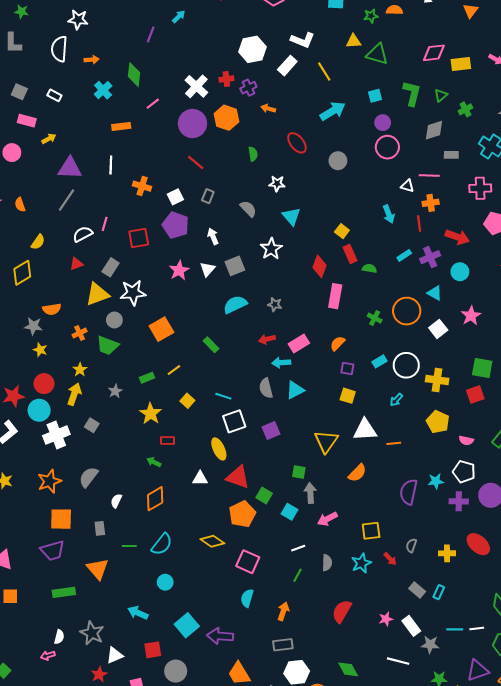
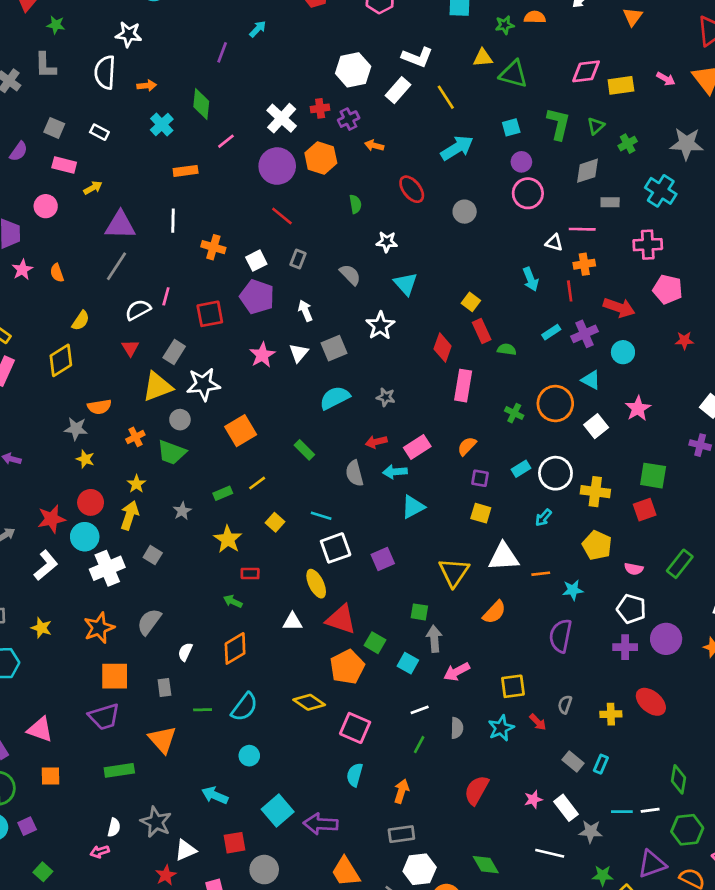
red triangle: (76, 264) -> (130, 348), turned -40
gray semicircle: (266, 388) -> (355, 473), moved
cyan star: (436, 481) -> (573, 590), moved

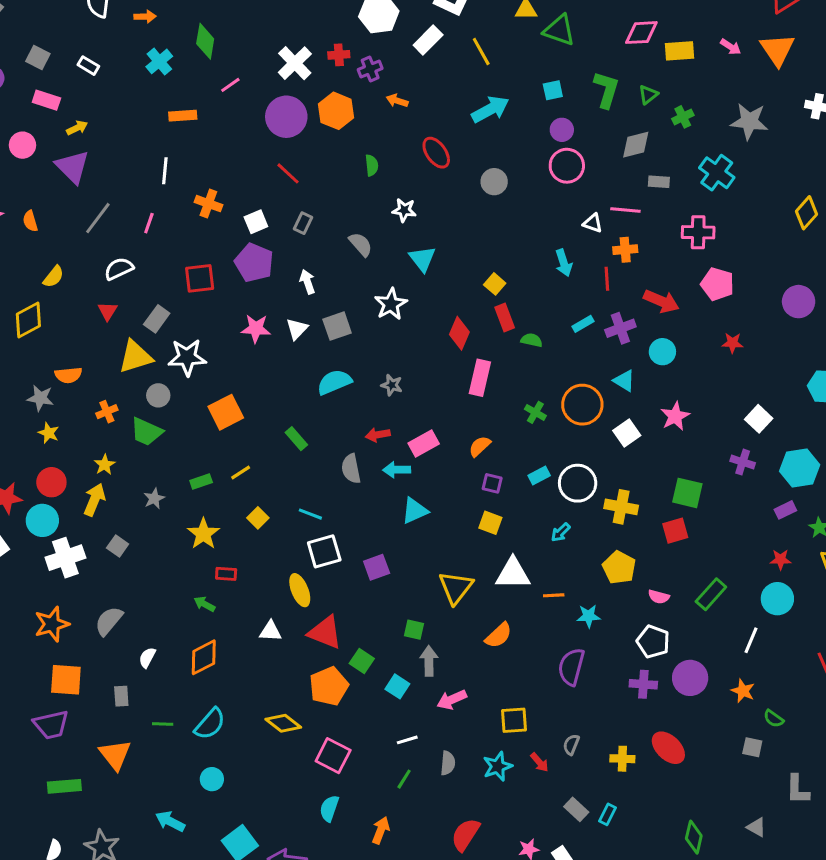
purple triangle: (120, 225) -> (72, 167), moved, turned 40
pink line: (166, 296) -> (149, 223), moved
pink star: (262, 355) -> (256, 328), turned 30

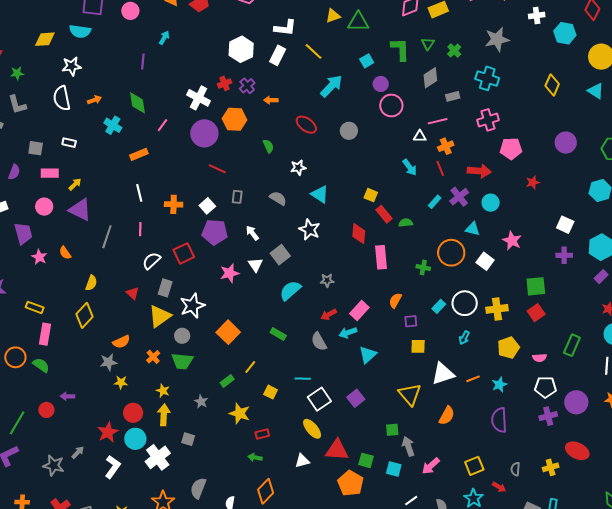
white semicircle: (119, 269) -> (151, 261), moved
yellow pentagon: (619, 568) -> (508, 348), turned -30

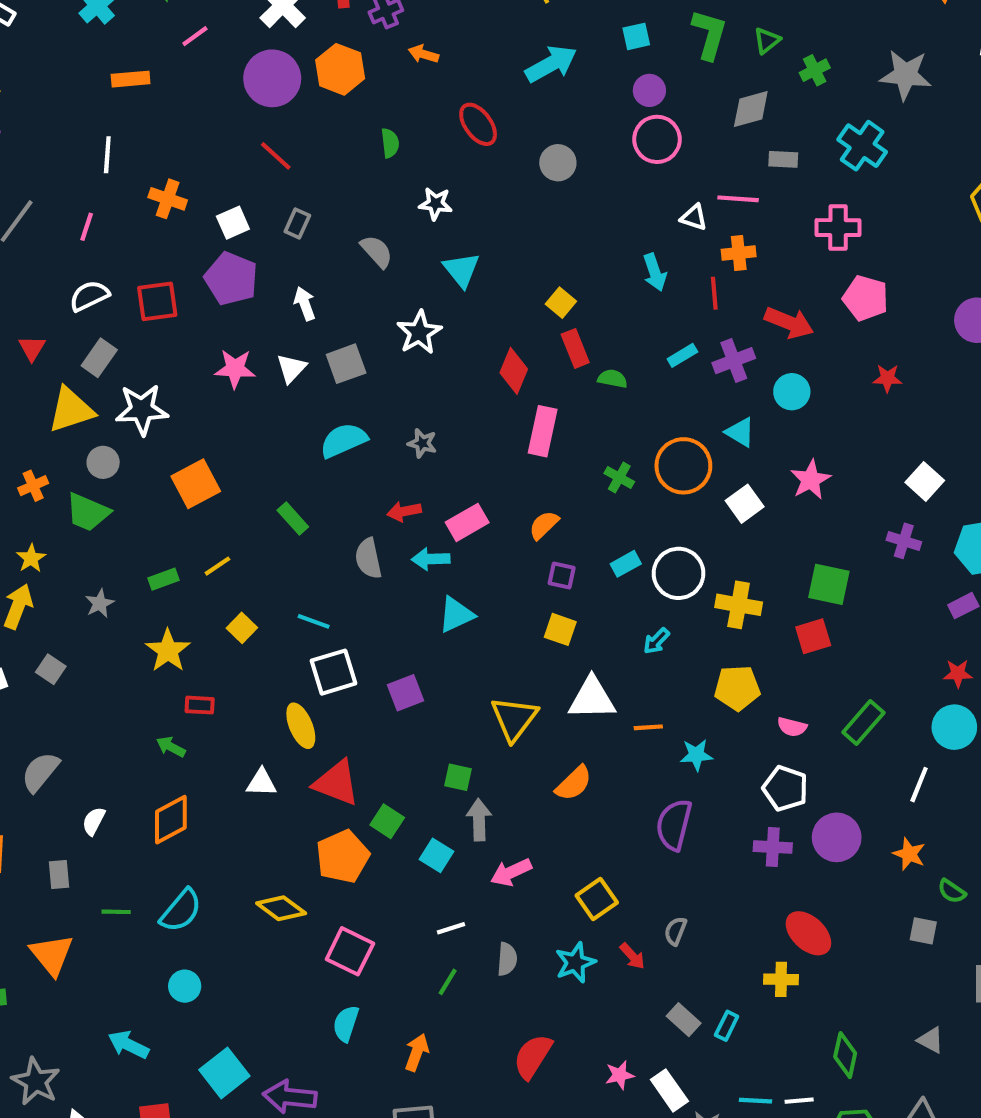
yellow square: (474, 466) -> (597, 899), turned -30
yellow cross: (551, 467) -> (781, 979), moved

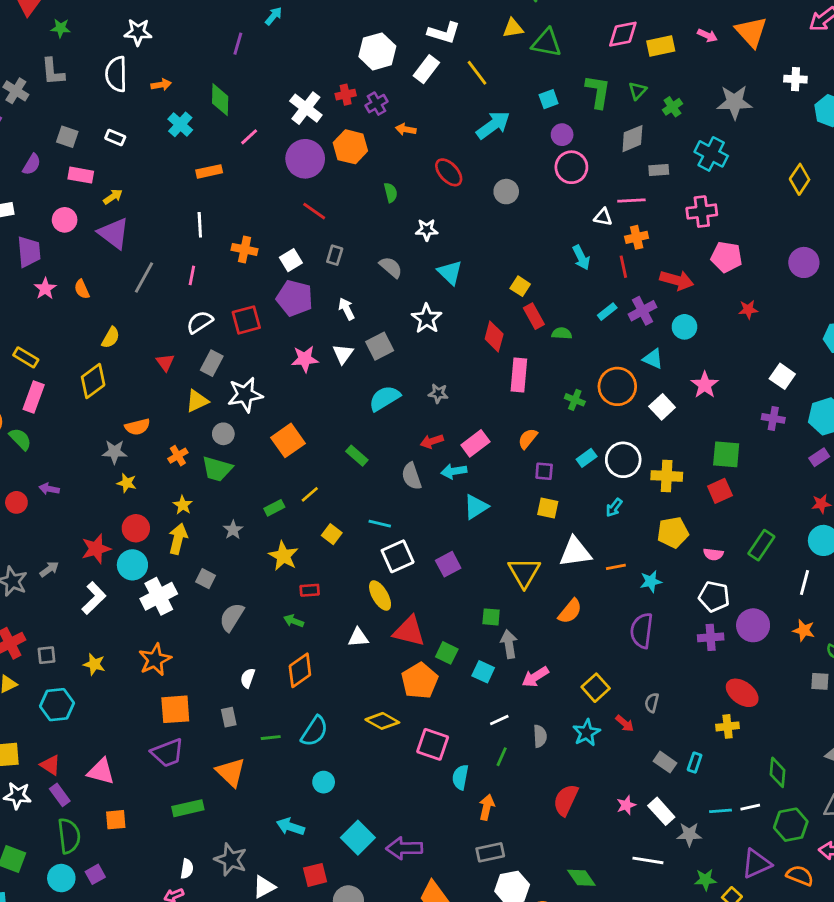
yellow triangle: (71, 410) -> (197, 401), size x0.7
gray semicircle: (40, 772) -> (232, 617), moved
cyan semicircle: (346, 1024) -> (460, 777), moved

